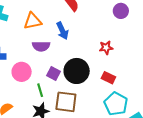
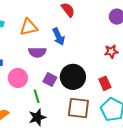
red star: (106, 48) -> (111, 51), moved
red rectangle: (108, 78) -> (105, 83), turned 40
brown square: (66, 102) -> (78, 108), moved

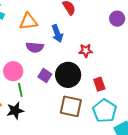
red star: (111, 51) -> (86, 51), moved
green line: (37, 96) -> (20, 90), moved
black star: (37, 117) -> (15, 111), moved

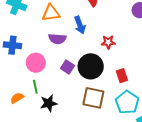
green line: (20, 90) -> (35, 87), moved
black star: (15, 111) -> (49, 103), moved

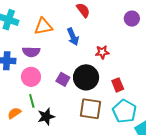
purple semicircle: (57, 39) -> (31, 52), moved

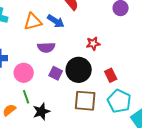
blue arrow: (73, 37) -> (56, 21), moved, turned -30
purple semicircle: (31, 52) -> (46, 47), moved

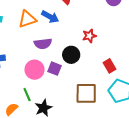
black circle: (79, 70) -> (71, 55), moved, size x0.7
pink circle: (24, 73) -> (35, 70), moved

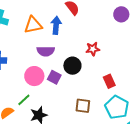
blue arrow: (50, 17) -> (56, 25), turned -120
brown square: (86, 93) -> (83, 106), size x0.7
green line: (27, 95) -> (24, 100), turned 64

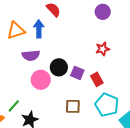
red star: (93, 49) -> (103, 49), moved
pink circle: (34, 76) -> (41, 80), moved
purple square: (54, 77) -> (77, 73), moved

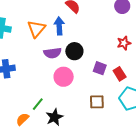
orange triangle: (16, 31) -> (36, 29), turned -30
black circle: (59, 67) -> (74, 51), moved

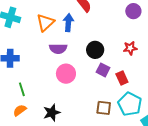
black circle: (74, 51) -> (95, 50), moved
brown square: (97, 102) -> (104, 108), moved
green line: (38, 104) -> (22, 89), moved, turned -64

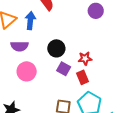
red star: (130, 48) -> (85, 58), moved

